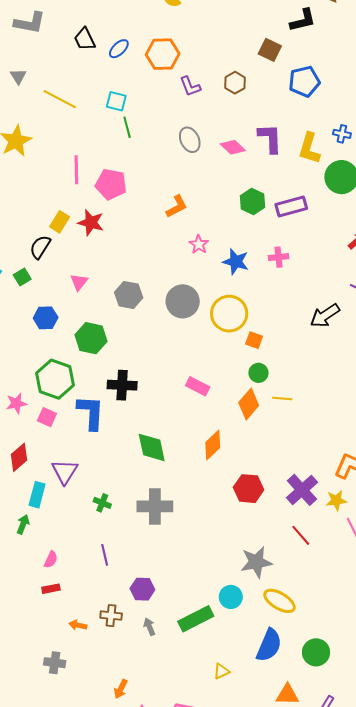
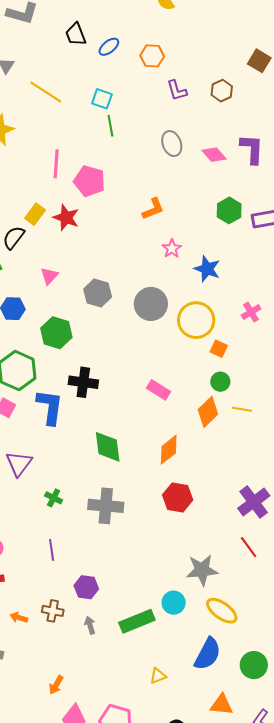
orange hexagon: (163, 54) -> (152, 56), size x0.7
pink cross: (278, 257) -> (251, 312), moved, turned -30
red hexagon: (249, 489) -> (178, 497), moved

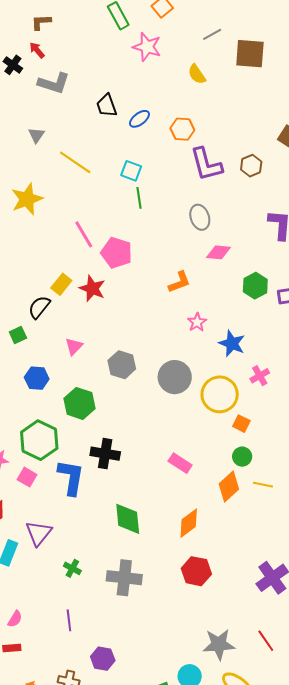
purple L-shape: (177, 90) -> (206, 164), size x1.6
pink diamond: (214, 155) -> (219, 252), moved, turned -45
pink line: (56, 164) -> (84, 234), turned -36
pink cross: (251, 312) -> (260, 376), moved
red line: (249, 547) -> (266, 641), moved

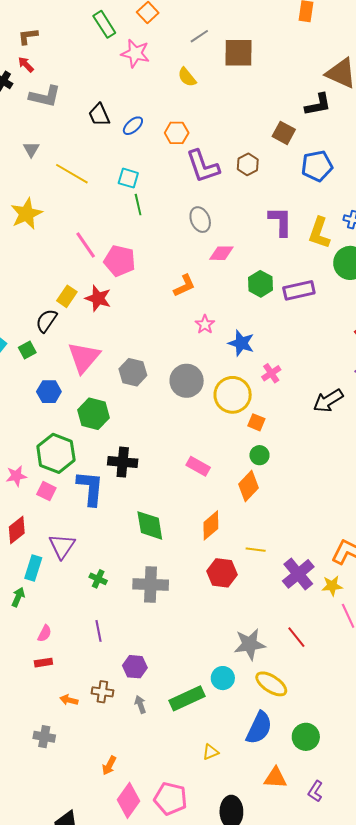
pink triangle: (74, 346) -> (84, 357), size x1.8
yellow line: (263, 485) -> (256, 550), moved

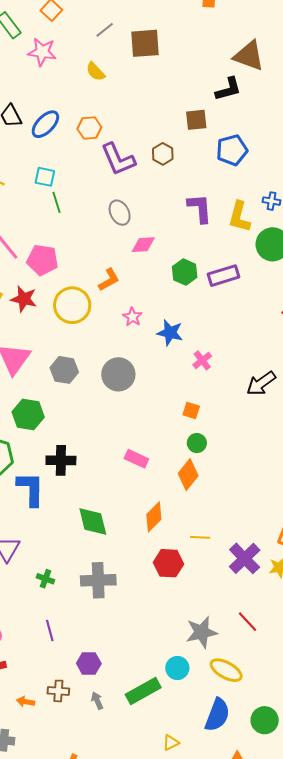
blue ellipse: (133, 126) -> (45, 124), size x1.4
brown square: (284, 133) -> (196, 120), turned -30
yellow circle: (233, 395) -> (72, 305), moved

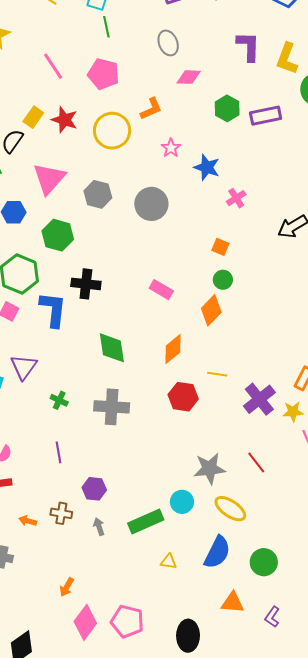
pink pentagon: (42, 260) -> (103, 74), moved
yellow triangle: (171, 743) -> (169, 561), moved, turned 30

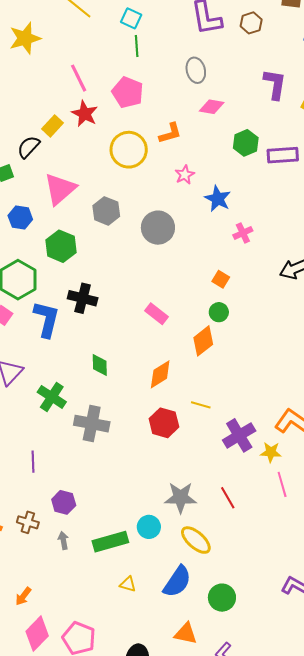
red star: (64, 120) -> (85, 114), moved
green diamond: (112, 348) -> (100, 365), size x0.7
green cross: (59, 400) -> (52, 397), moved, size x1.6

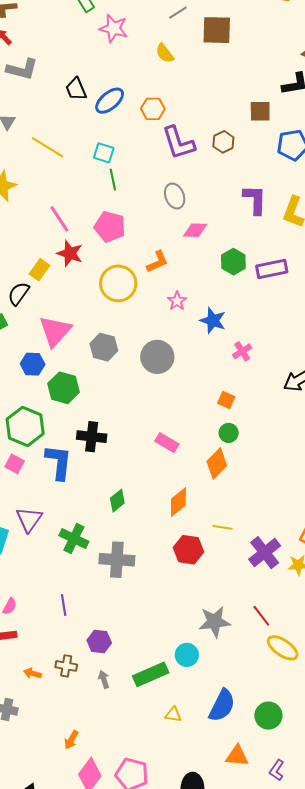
blue hexagon: (20, 218) -> (33, 364), moved
green diamond: (100, 365) -> (117, 501), turned 60
yellow ellipse: (196, 540) -> (283, 648), moved

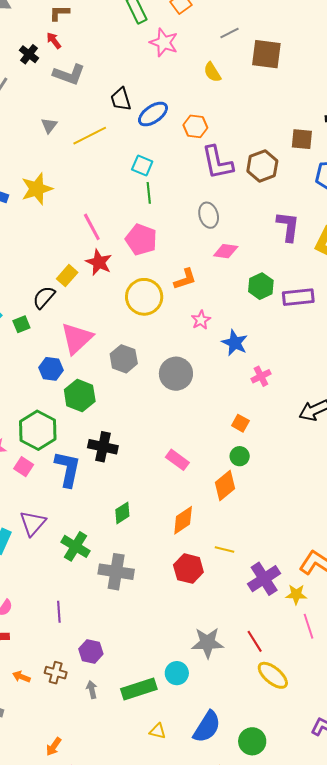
brown hexagon: (223, 142) -> (262, 166), size x1.4
yellow line: (47, 147) -> (90, 136), moved, turned -64

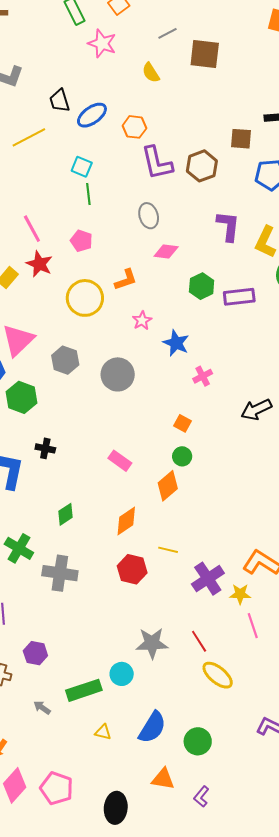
pink pentagon: (141, 240) -> (81, 241), size x0.7
black cross: (103, 447) -> (45, 448), size x0.7
gray arrow: (92, 690) -> (42, 708), moved, turned -42

